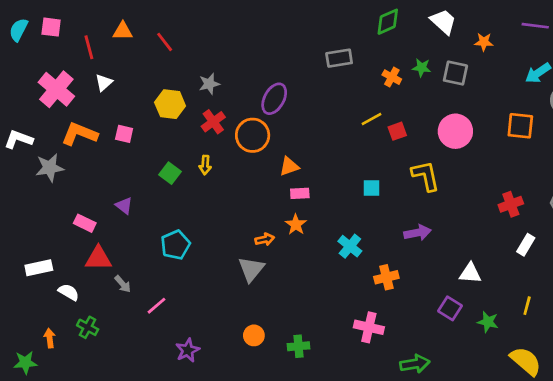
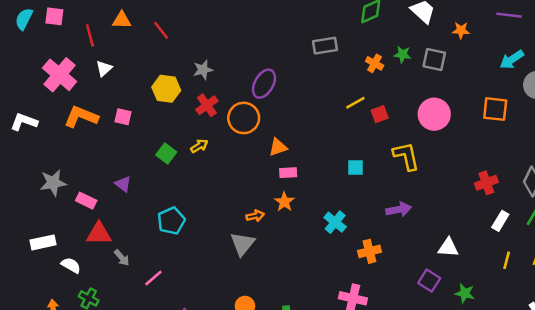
yellow arrow: (205, 165) -> (199, 146), turned -126
gray star: (50, 168) -> (53, 183), moved
yellow line: (527, 306) -> (507, 260), moved

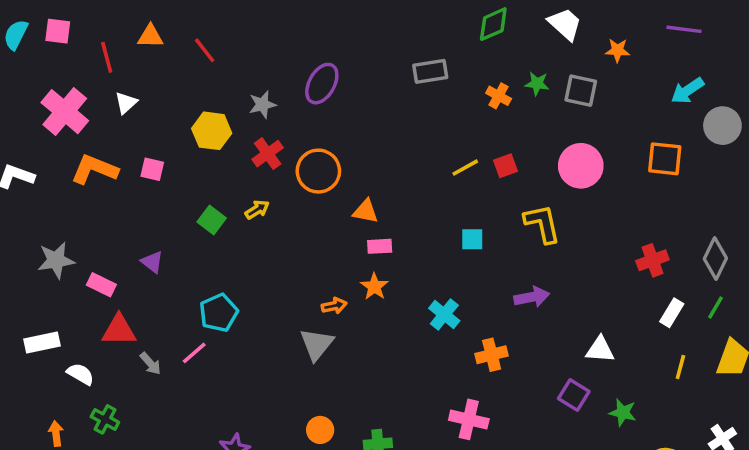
purple ellipse: (264, 84) -> (322, 84), moved
yellow line: (355, 103) -> (465, 168), moved
orange triangle: (278, 147) -> (366, 211), turned 30
pink line: (153, 278) -> (194, 353), moved

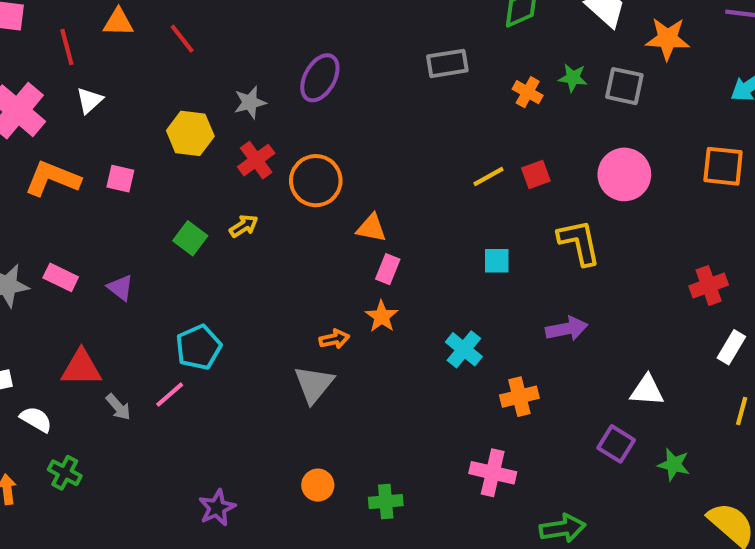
orange star: (617, 50) -> (668, 39), size x1.5
pink rectangle: (380, 246) -> (388, 269), turned -65
pink rectangle: (101, 285) -> (61, 277), moved

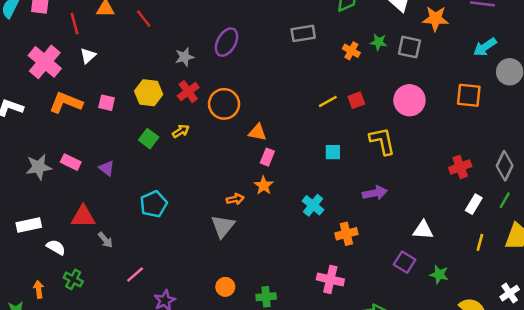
yellow hexagon: (190, 133) -> (149, 93), moved
pink line: (170, 395) -> (135, 275), moved

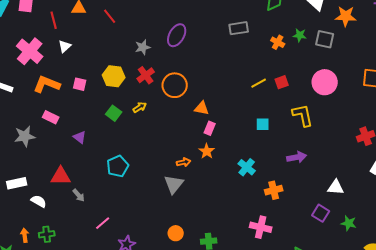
pink rectangle: (71, 162) -> (51, 117), moved
green cross: (73, 279) -> (47, 234), moved, turned -35

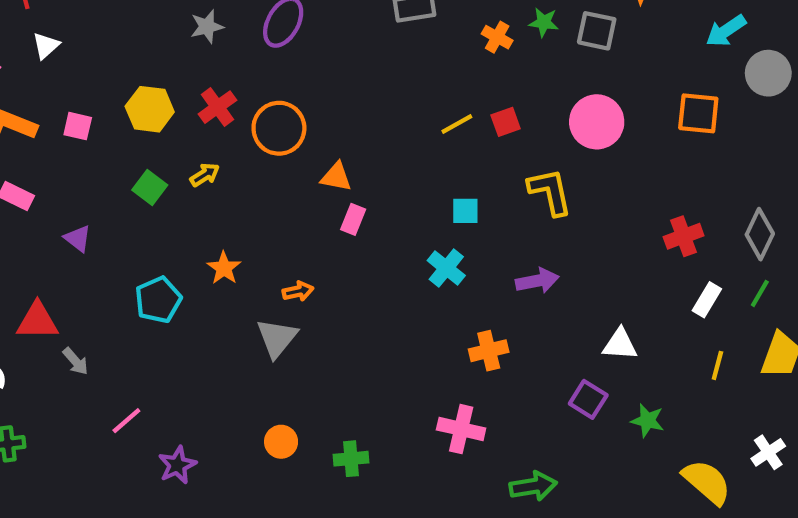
gray star: (143, 47) -> (207, 27), moved
orange star: (207, 151) -> (224, 268), moved
cyan cross: (247, 167) -> (446, 268), moved

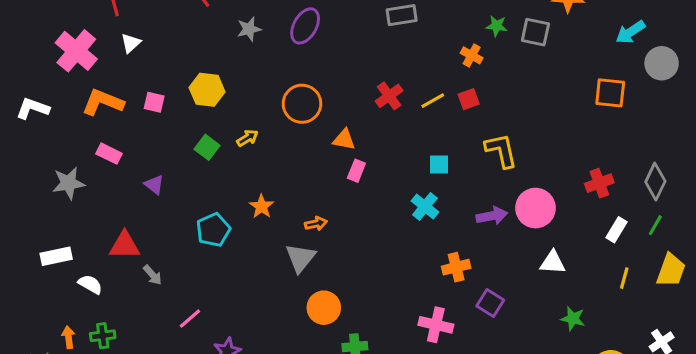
orange cross: (497, 37) -> (472, 55), moved
red cross: (218, 107) -> (389, 96), moved
pink circle: (597, 122) -> (535, 208), moved
purple square: (588, 399) -> (490, 303), moved
orange circle: (281, 442) -> (324, 308), moved, size x1.4

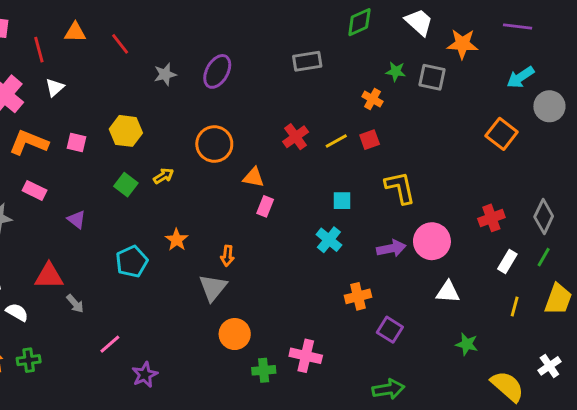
orange square: (610, 93) -> (502, 134), turned 32
orange arrow: (316, 224) -> (227, 256), turned 108
pink cross: (436, 325) -> (306, 356), moved

